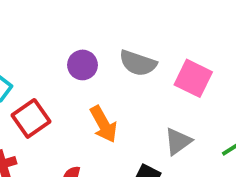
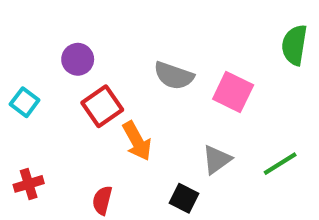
purple circle: (82, 65) -> (78, 59), moved
red square: (31, 118) -> (102, 106), moved

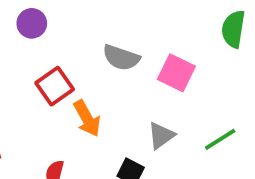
purple circle: (78, 59) -> (32, 23), moved

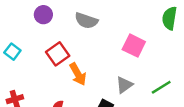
gray semicircle: (121, 58) -> (86, 21), moved

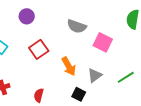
gray semicircle: (86, 21) -> (77, 26), moved
orange arrow: (78, 74) -> (69, 66), moved

